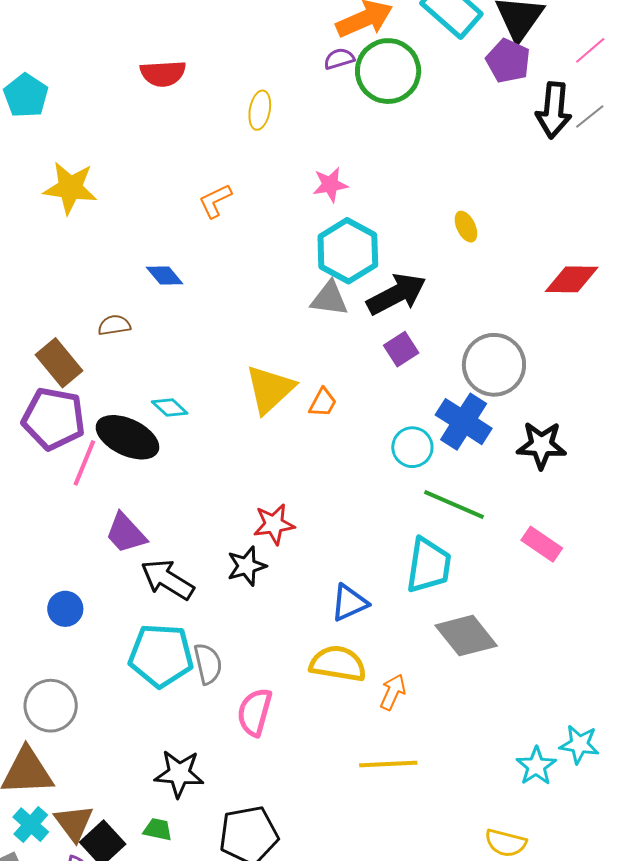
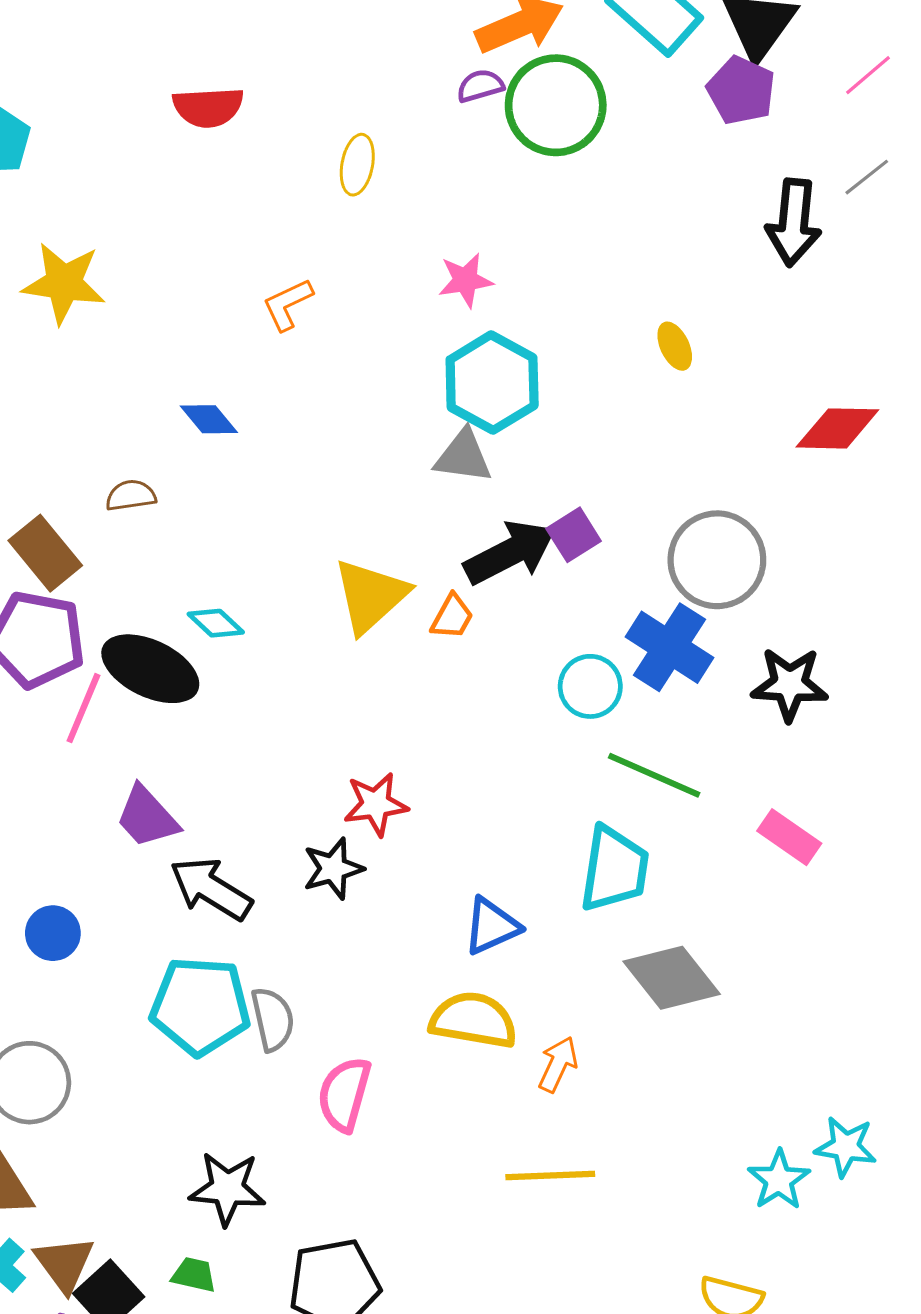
black arrow: (554, 110) -> (794, 222), moved
black arrow: (396, 294) -> (510, 553), moved

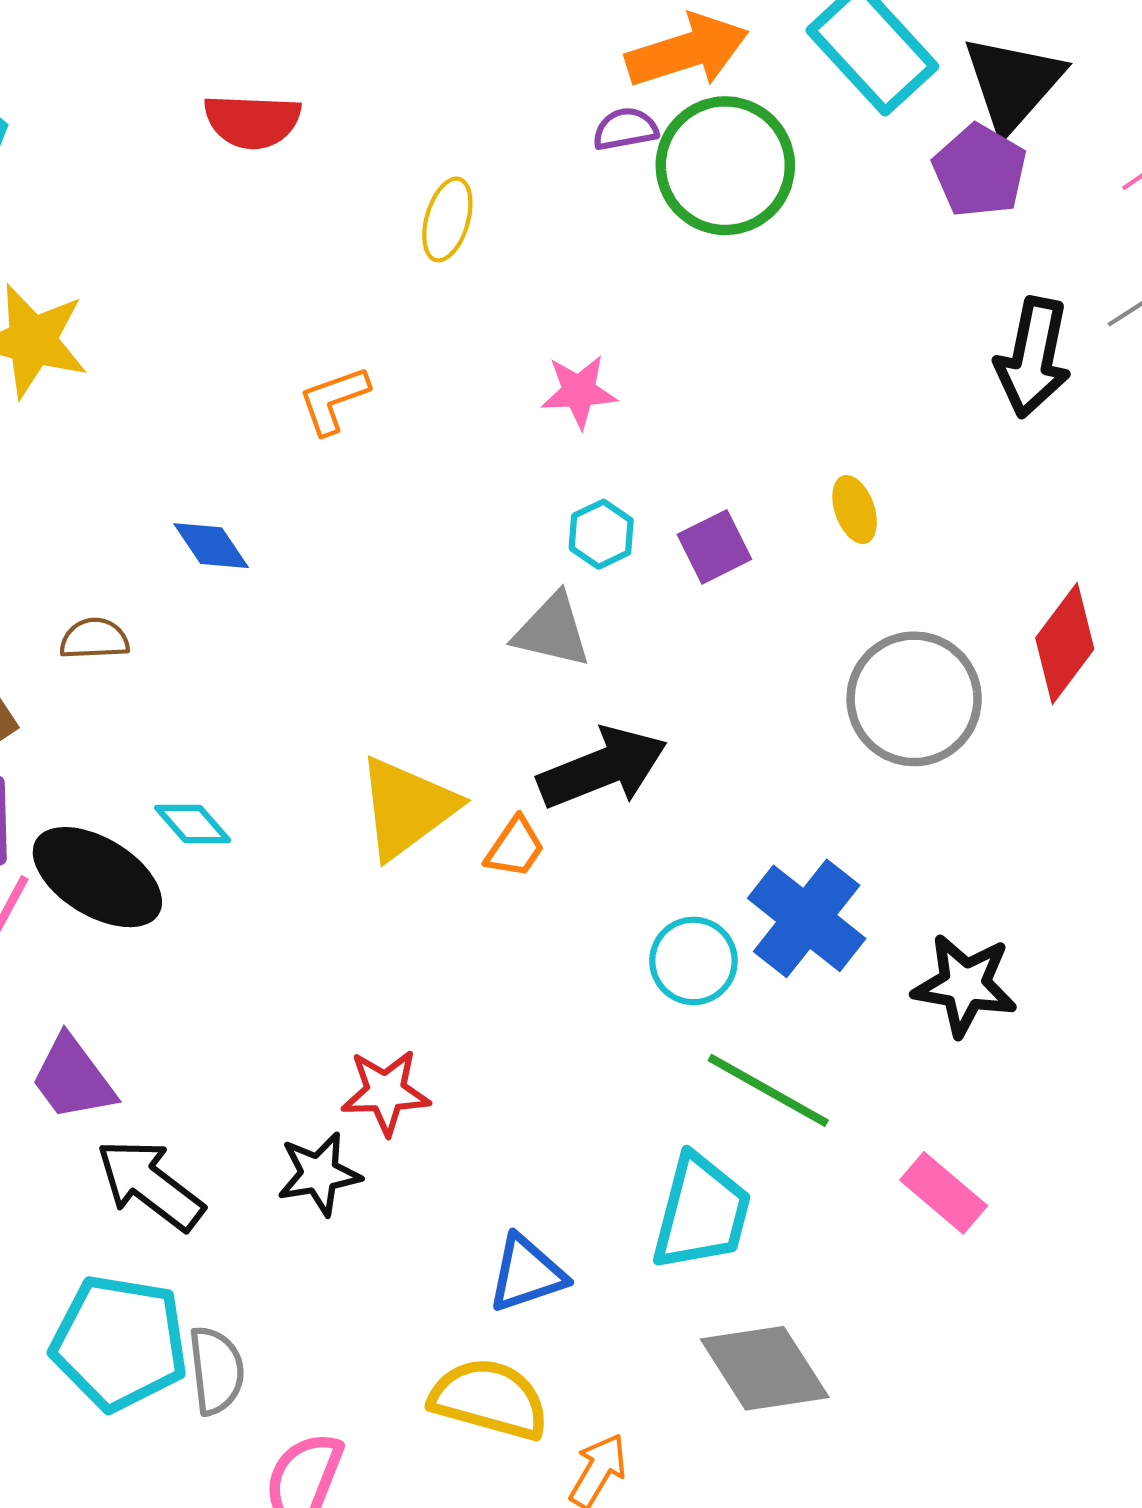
cyan hexagon: (492, 383) -> (601, 534), size x0.5
red diamond: (837, 428) -> (1065, 644), turned -60
purple square: (574, 535) -> (714, 547), moved
gray circle: (717, 560) -> (914, 699), moved

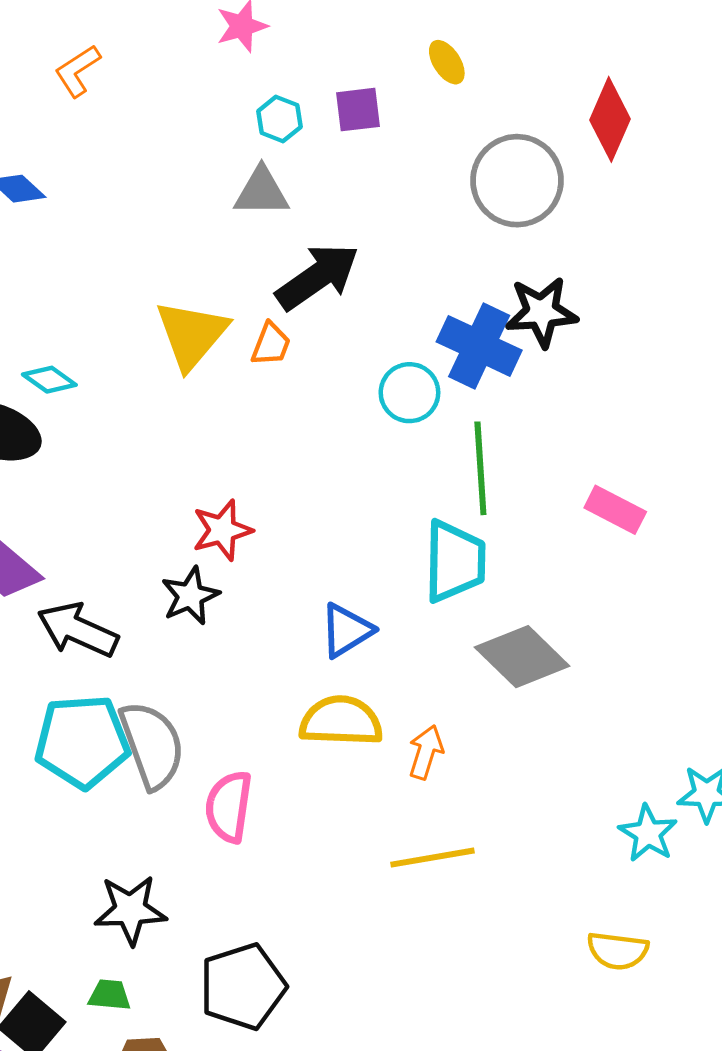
purple square: (714, 547) -> (358, 110), turned 33
black star: (965, 985) -> (541, 312), moved
green line: (768, 1090) -> (480, 468), turned 70
gray semicircle: (216, 1371) -> (152, 745), size x1.5

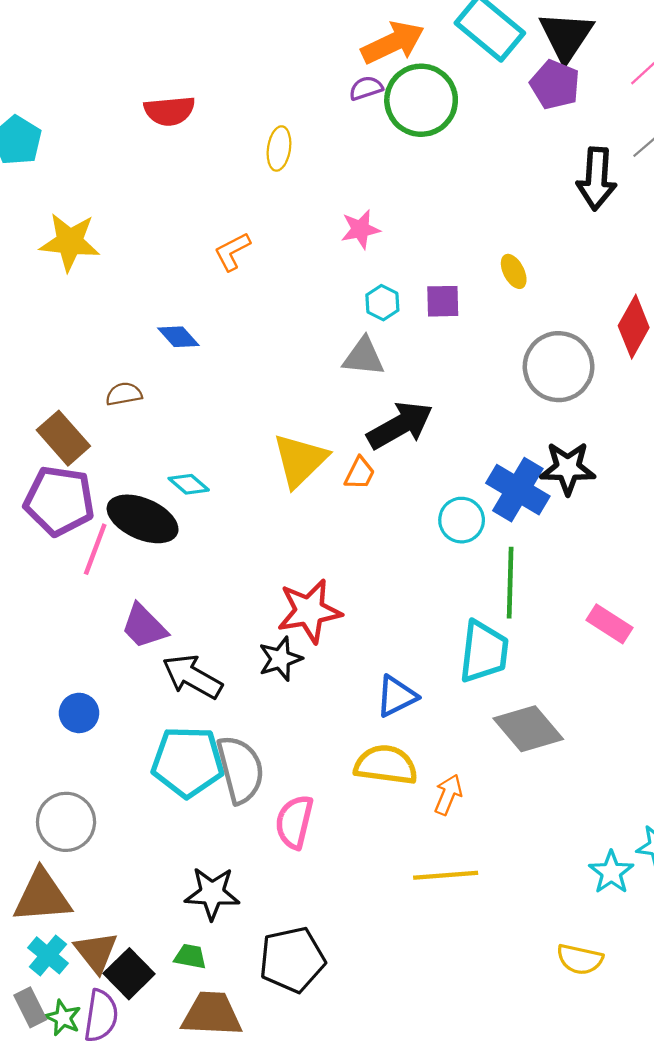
red star: (222, 530) -> (309, 611), size x1.4

